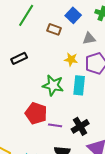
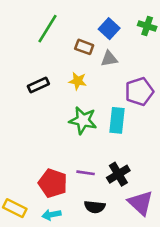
gray triangle: (89, 38) -> (109, 59), moved
yellow star: (71, 59) -> (78, 81), moved
red pentagon: (36, 113) -> (53, 183), moved

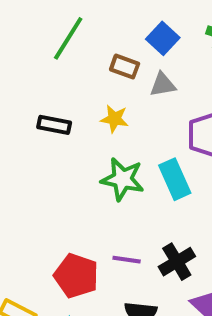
black rectangle: (38, 85) -> (54, 125), turned 36
cyan rectangle: (117, 120) -> (175, 179), turned -30

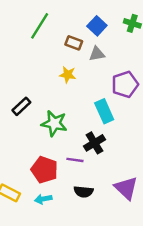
black rectangle: (54, 125) -> (21, 106), moved, turned -54
green star: (123, 179) -> (54, 123), moved
black cross: (177, 262) -> (94, 143), moved

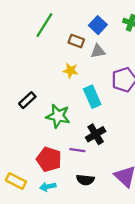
cyan rectangle: (104, 111) -> (92, 97), moved

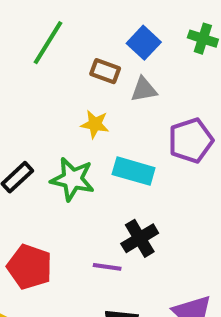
cyan rectangle: (92, 97) -> (134, 171), turned -50
green star: (58, 116) -> (72, 179), moved
red pentagon: (49, 159) -> (30, 267), moved

